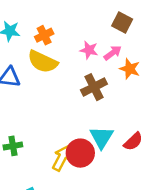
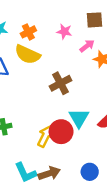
brown square: (122, 23) -> (95, 20), turned -30
pink star: (89, 50) -> (64, 32), moved
brown cross: (94, 87) -> (60, 83), moved

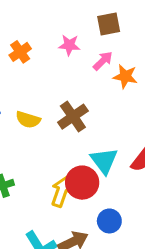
yellow semicircle: (27, 54) -> (28, 120), moved, size x0.7
blue circle: (90, 172) -> (109, 221), moved

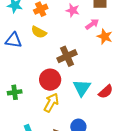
yellow semicircle: (28, 120) -> (39, 32), moved
red circle: (82, 183) -> (50, 80), moved

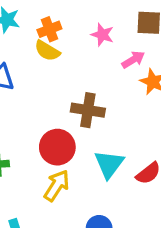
yellow semicircle: (39, 32) -> (47, 51), moved
brown cross: (67, 56) -> (88, 110), turned 30

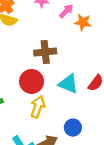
cyan triangle: (109, 164) -> (68, 84), turned -30

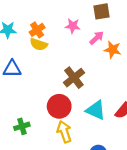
brown cross: (45, 52) -> (74, 78), turned -35
yellow arrow: (38, 107) -> (64, 132), turned -40

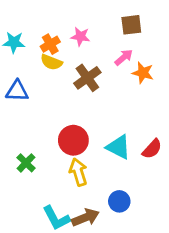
pink star: (73, 26) -> (80, 37), moved
brown cross: (74, 78) -> (87, 78), moved
green cross: (22, 126) -> (26, 163), turned -32

